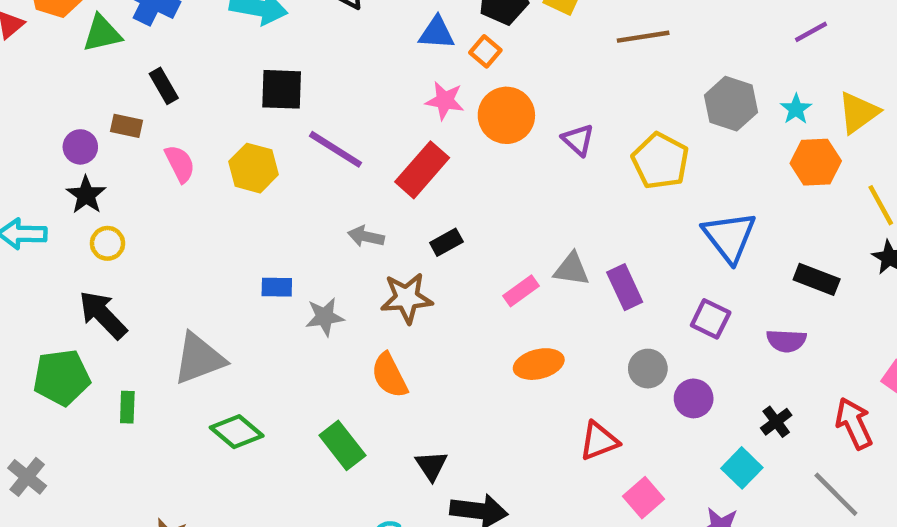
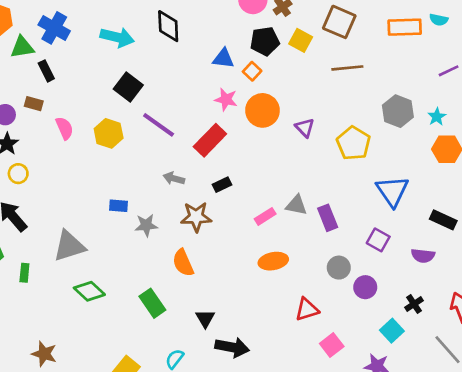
black rectangle: (164, 86) -> (46, 71), moved
black square: (282, 89) -> (128, 87), turned 32

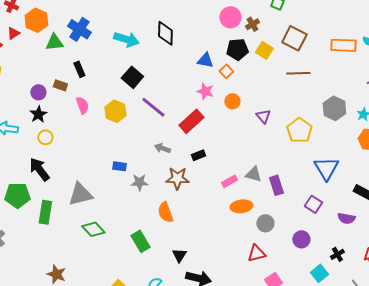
black rectangle: (46, 71) -> (79, 69), moved
orange circle: (262, 110) -> (232, 101), size x0.6
orange ellipse: (273, 261) -> (241, 206), moved
gray circle: (339, 268) -> (265, 223), moved
green rectangle: (24, 273) -> (45, 212), size x1.6

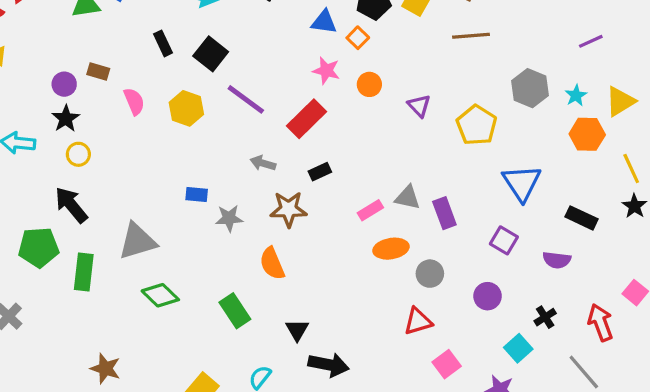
black rectangle: (79, 69) -> (163, 43), moved

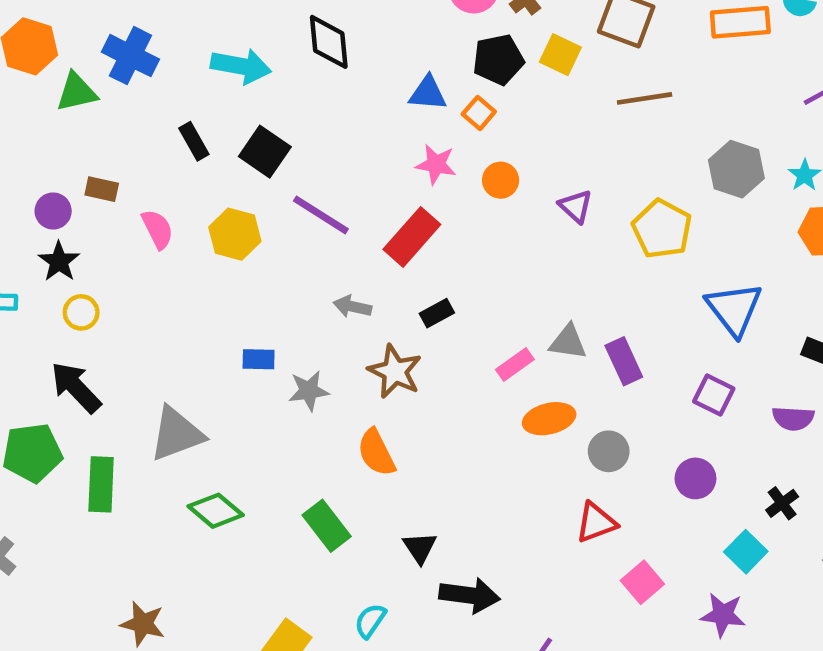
brown star: (289, 209) -> (395, 371), turned 30

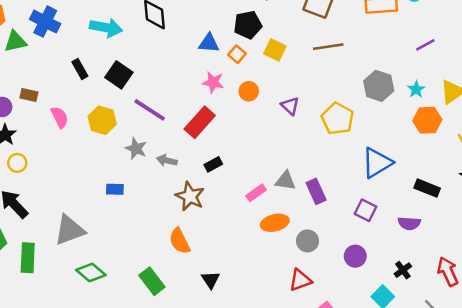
yellow square: (560, 55) -> (275, 50), moved
blue triangle: (734, 309) -> (377, 163), turned 36
gray star: (309, 391) -> (136, 148), moved, turned 30
black triangle: (420, 548) -> (211, 280), moved

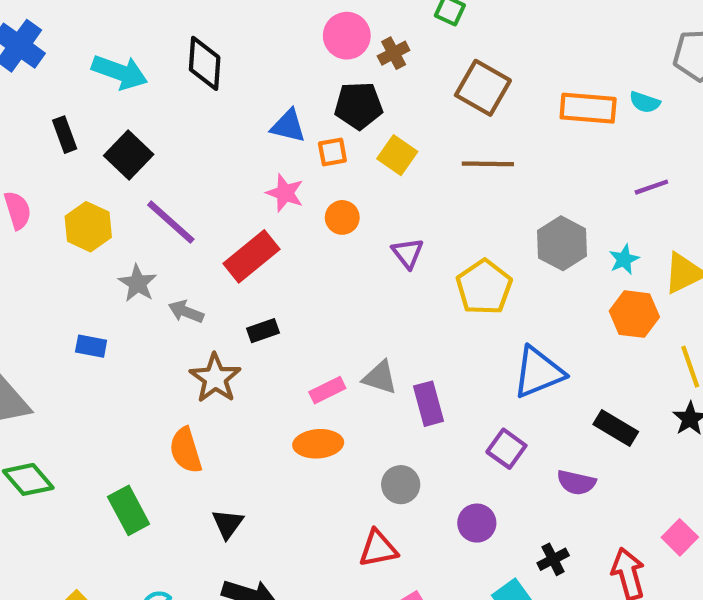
orange square: (237, 54) -> (332, 152), turned 30
orange ellipse: (275, 223) -> (318, 444), moved

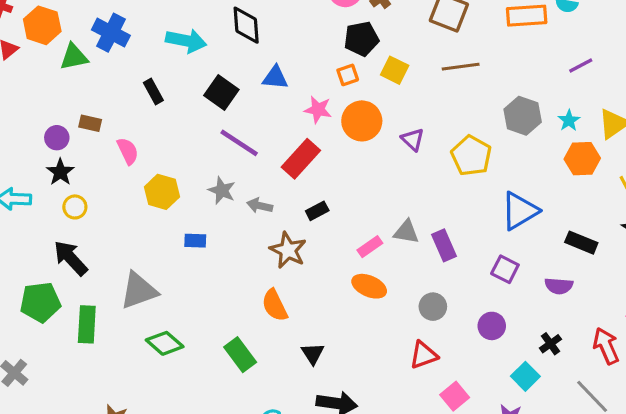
blue triangle: (288, 126) -> (275, 78), moved
black square: (129, 155) -> (221, 93), moved
orange circle: (342, 217) -> (362, 121), size x1.6
yellow hexagon: (88, 227) -> (162, 192), moved
orange ellipse: (318, 444) -> (369, 286), turned 36

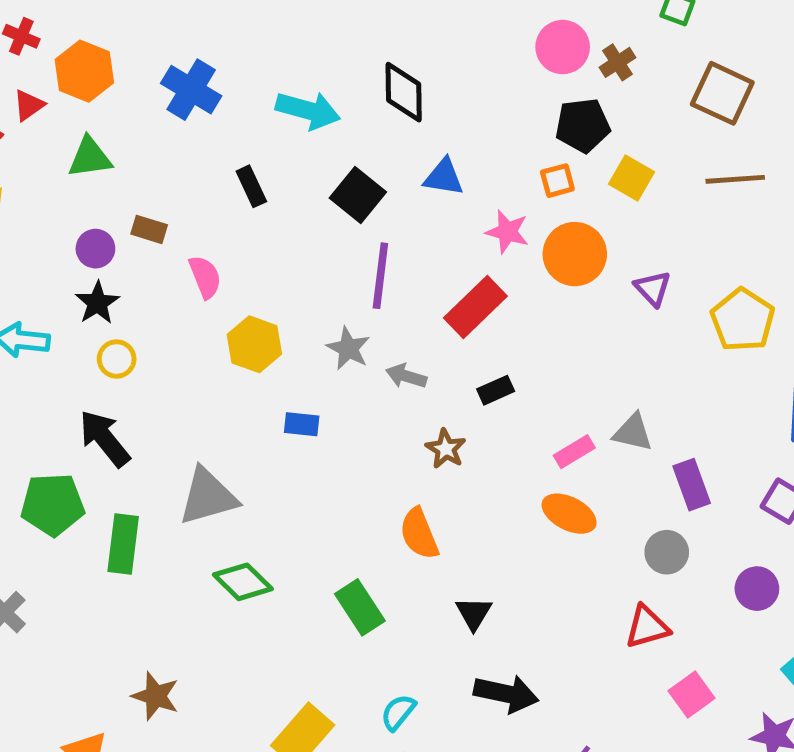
green triangle: (74, 57) -> (90, 157), moved
purple line: (239, 143) -> (380, 276), turned 60
purple rectangle: (444, 245) -> (692, 485), moved
brown star: (288, 250) -> (446, 449), size x0.7

